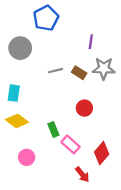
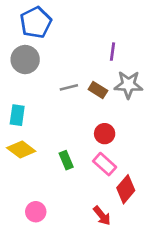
blue pentagon: (46, 18) -> (36, 22), moved
pink rectangle: (71, 144) -> (105, 164), moved
pink circle: (27, 157) -> (36, 212), moved

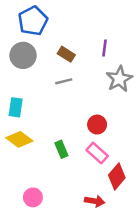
gray star: (128, 85) -> (119, 79), turned -30
brown rectangle: (98, 90) -> (66, 54), moved
red arrow: (102, 216) -> (95, 201), turned -42

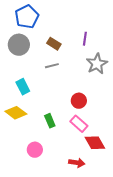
cyan rectangle: (16, 107) -> (23, 87), moved, turned -35
red diamond: (117, 176) -> (95, 143), turned -70
pink circle: (33, 197) -> (35, 150), moved

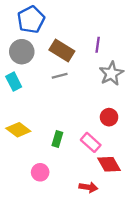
brown rectangle: (54, 44) -> (62, 51), size x1.5
cyan rectangle: (23, 87) -> (14, 82), moved
red circle: (79, 101) -> (109, 117), moved
green rectangle: (50, 121) -> (57, 139), turned 40

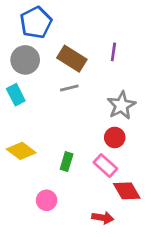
gray star: (111, 74) -> (121, 105), moved
red circle: (109, 117) -> (115, 137), moved

